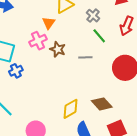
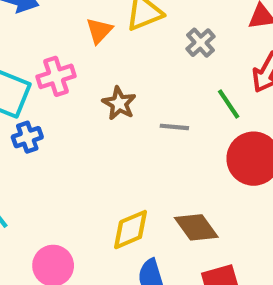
orange triangle: (49, 23) -> (99, 31), moved
green line: (99, 36) -> (229, 104), moved
pink cross: (38, 41) -> (56, 76), moved

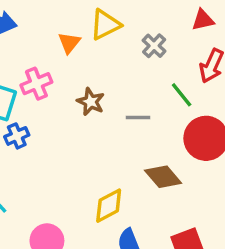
brown diamond: (196, 227) -> (163, 177), moved

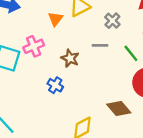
gray line: (138, 117) -> (100, 45), moved
blue cross: (17, 136) -> (55, 85), moved, turned -35

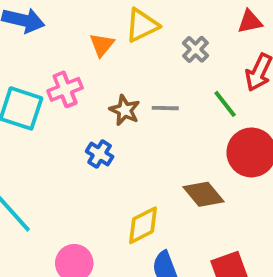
gray line: (100, 45) -> (165, 108), moved

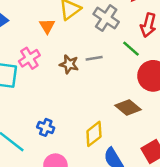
gray cross: (196, 49) -> (106, 18), size x1.5
blue cross: (100, 154) -> (46, 127), moved

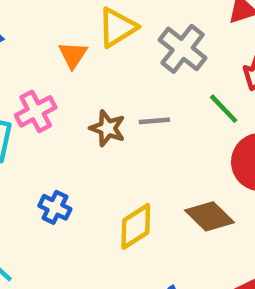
blue cross: (46, 127) -> (55, 207), moved
yellow diamond: (94, 134) -> (136, 226), moved

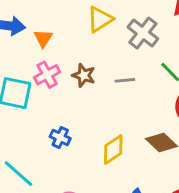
orange triangle: (73, 55) -> (43, 38), moved
brown star: (108, 128) -> (84, 75), moved

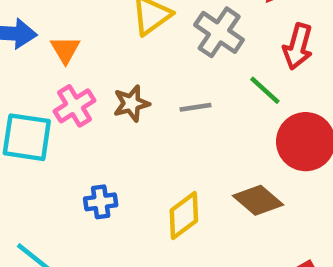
brown star: (84, 75) -> (131, 103), turned -30
blue cross: (60, 137) -> (101, 202), turned -30

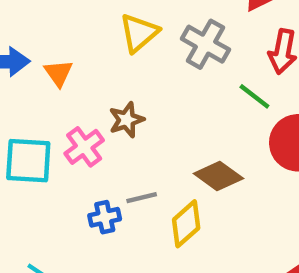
pink cross: (74, 106) -> (84, 147), moved
gray line: (196, 107) -> (142, 198), moved
brown diamond: (258, 200) -> (218, 176), moved

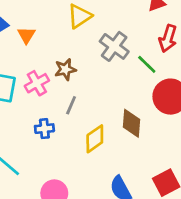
gray cross: (206, 44) -> (114, 46), moved
brown diamond: (218, 176) -> (132, 123), moved, turned 52
gray line: (142, 198) -> (71, 105), moved, turned -60

